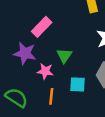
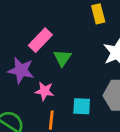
green triangle: (64, 56) -> (62, 58), moved

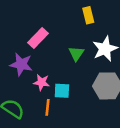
green triangle: (62, 58) -> (76, 54), moved
cyan square: (82, 106) -> (62, 91), moved

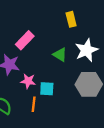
green triangle: (76, 54) -> (60, 55), turned -32

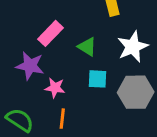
green triangle: (60, 55) -> (87, 47), moved
cyan square: (47, 89) -> (97, 79), moved

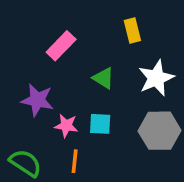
pink rectangle: (51, 33) -> (61, 46), moved
cyan square: (97, 79) -> (100, 124), moved

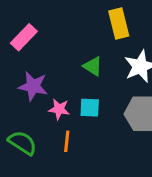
yellow rectangle: (132, 31) -> (119, 23), size x1.4
pink rectangle: (61, 46) -> (24, 37), moved

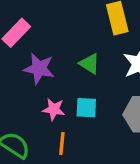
purple star: (33, 86) -> (39, 69), moved

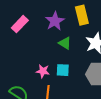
purple star: (39, 69) -> (55, 21), moved, turned 30

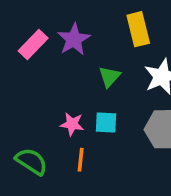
purple star: (55, 21) -> (74, 39), moved
green triangle: (65, 43) -> (109, 77), turned 40

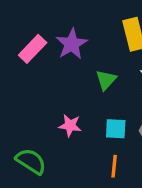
cyan square: (106, 122) -> (116, 129), moved
orange line: (81, 160) -> (114, 166), moved

